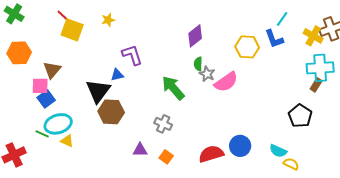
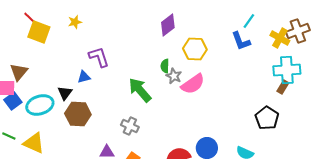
purple diamond: (195, 36) -> (168, 25), moved
yellow hexagon: (247, 47) -> (195, 49), moved
black triangle: (98, 91) -> (65, 93), size x0.6
cyan ellipse: (58, 124) -> (40, 105), moved
yellow triangle: (67, 141) -> (34, 143), size x1.6

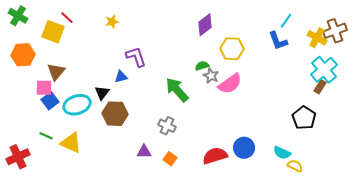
yellow square: (39, 32) -> (53, 32), moved
green semicircle: (165, 66) -> (202, 66), turned 72
cyan cross: (287, 70) -> (324, 70), turned -36

